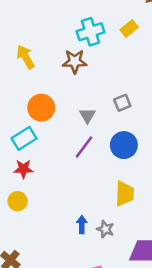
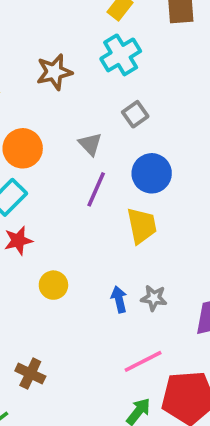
cyan cross: (90, 32) -> (121, 55), moved
yellow trapezoid: (125, 194) -> (142, 226), moved
yellow circle: (18, 201) -> (53, 285), moved

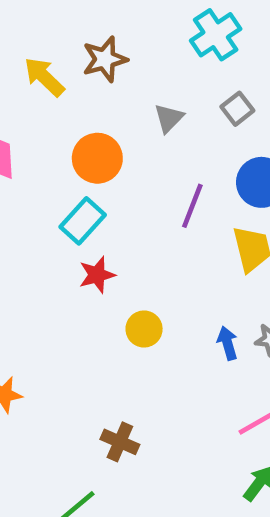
brown star: (54, 72) -> (105, 59), moved
gray triangle: (90, 144) -> (169, 118), moved, turned 30

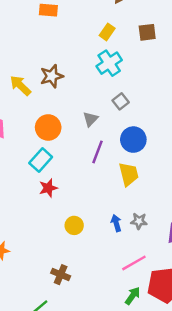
gray triangle: (169, 118) -> (90, 119), moved
yellow circle: (144, 329) -> (74, 225), moved

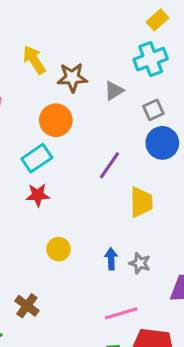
brown star: (52, 76) -> (72, 77), moved
gray triangle: (90, 119) -> (114, 91), moved
blue circle: (133, 140) -> (162, 143), moved

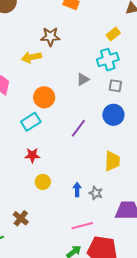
yellow arrow: (34, 60) -> (31, 57), turned -72
brown star: (72, 77) -> (50, 37), moved
gray square: (153, 110) -> (115, 86), moved, turned 32
red star: (38, 195) -> (32, 155), moved
yellow trapezoid: (141, 202) -> (112, 161), moved

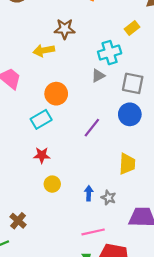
cyan cross: (108, 60) -> (110, 53), moved
gray square: (115, 86) -> (133, 83), size x1.5
brown cross: (21, 218) -> (18, 221), moved

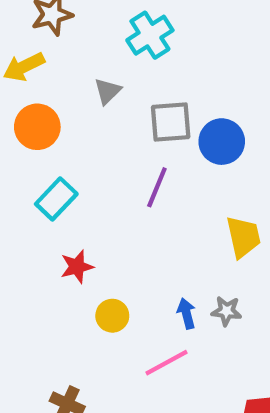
gray triangle: (98, 76) -> (108, 91), moved
gray square: (133, 83) -> (171, 122), moved
orange circle: (56, 94) -> (37, 127), moved
pink line: (93, 232) -> (167, 363), moved

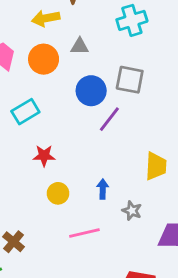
gray triangle: (108, 91) -> (80, 46), moved, turned 30
blue circle: (222, 142) -> (91, 91), moved
cyan rectangle: (56, 199) -> (25, 112), moved
blue arrow: (186, 314) -> (103, 189), moved

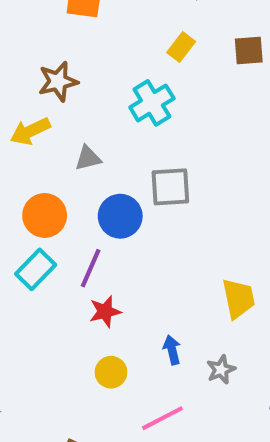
orange circle: (44, 59) -> (45, 215), moved
purple line: (109, 119) -> (91, 268), moved
red star: (44, 156) -> (105, 312), moved
gray star: (132, 211) -> (221, 370), turned -30

